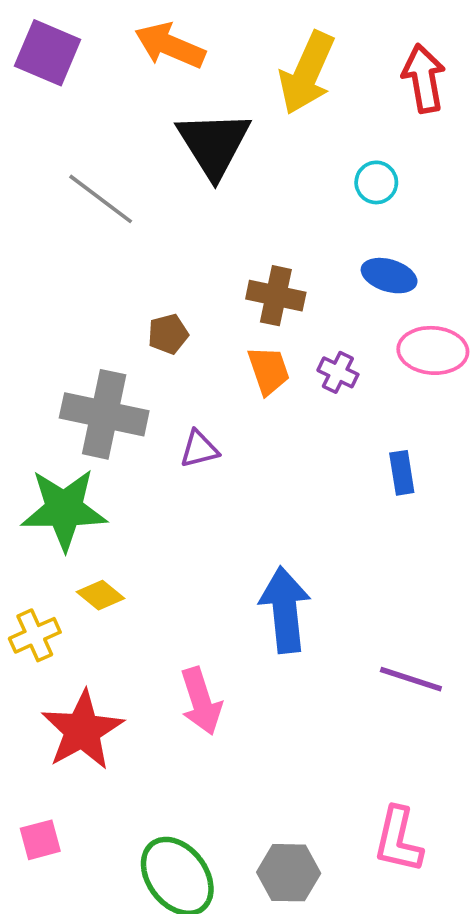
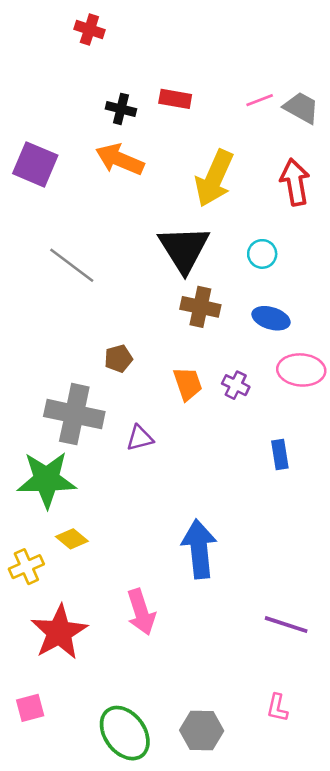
black triangle: (214, 144) -> (184, 249), moved
brown cross: (276, 296) -> (200, 307), moved
purple line: (411, 679) -> (286, 625), moved
pink L-shape: (398, 840) -> (277, 708), size x0.6

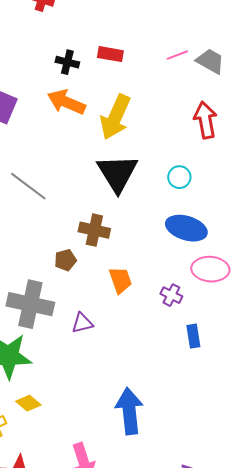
yellow arrow: (214, 178) -> (115, 117), moved
brown cross: (200, 307) -> (94, 230), moved
blue ellipse: (271, 318) -> (186, 228), size x1.4
purple cross: (236, 385) -> (171, 295), moved

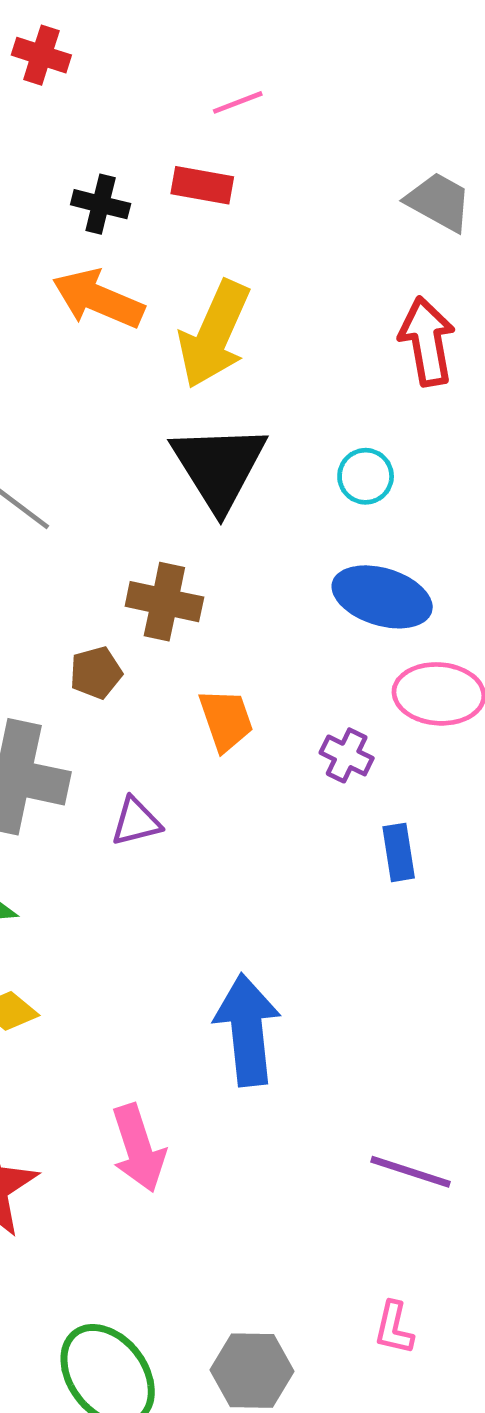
pink line: (177, 55) -> (238, 102), moved

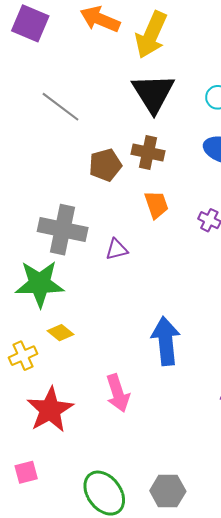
brown cross: (164, 602) -> (148, 152), moved
brown pentagon: (96, 673) -> (105, 165), moved, size x1.4

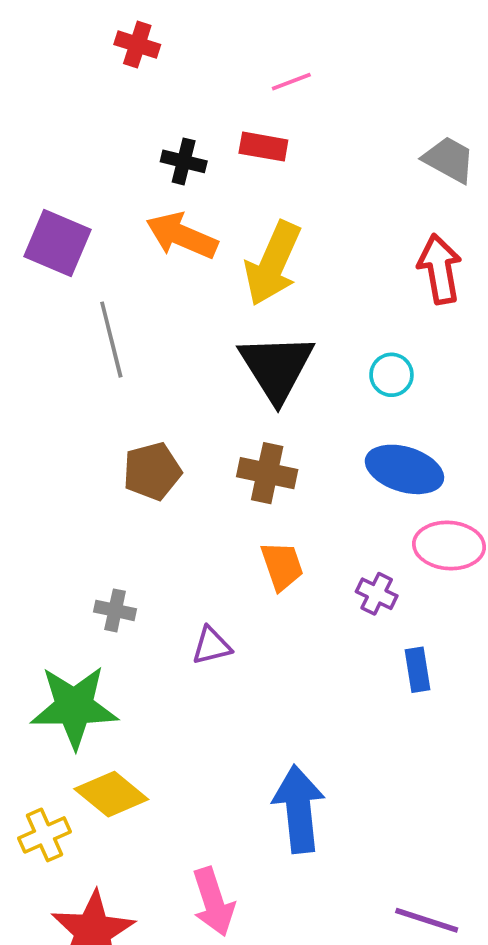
gray line: (60, 107) -> (111, 340), moved, turned 39
brown pentagon: (105, 165) -> (152, 471), moved
gray cross: (63, 230) -> (115, 610), size x0.5
yellow diamond: (60, 333) -> (111, 794), size x1.5

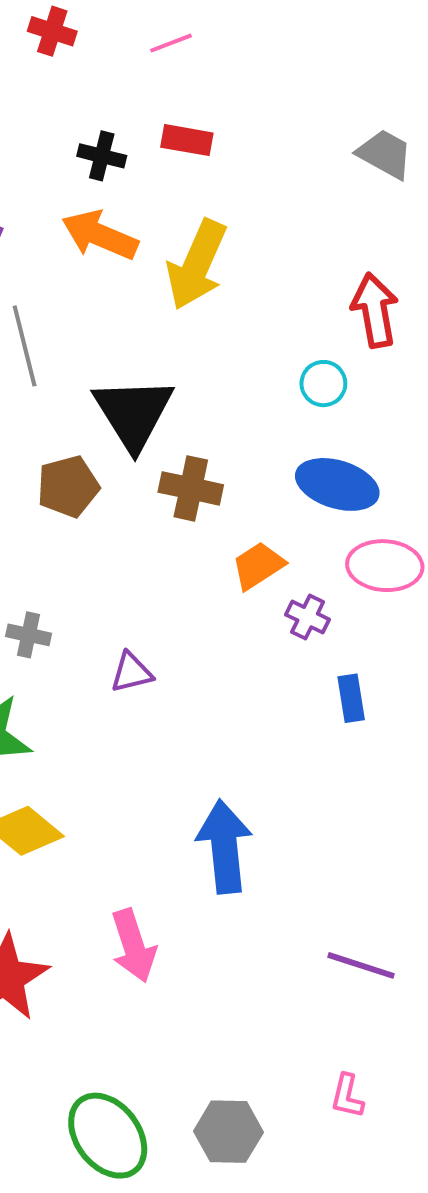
pink line: (291, 82) -> (171, 43), moved
red arrow: (440, 269) -> (375, 310), moved
black triangle: (276, 367) -> (133, 413), moved
orange trapezoid: (282, 566) -> (258, 566), moved, turned -104

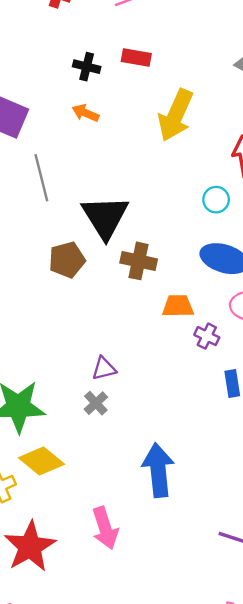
orange arrow: (100, 235) -> (85, 113), size x0.6
yellow arrow: (197, 265) -> (176, 115), moved
orange trapezoid: (258, 566) -> (178, 306), turned 32
gray cross: (29, 635) -> (96, 403), moved, turned 35

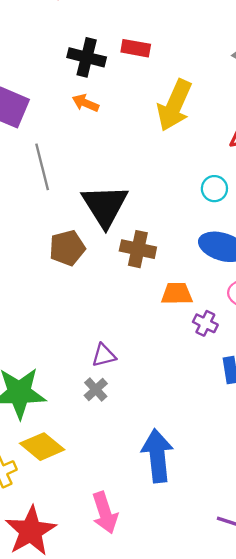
black cross: (87, 67) -> (87, 57), size x1.4

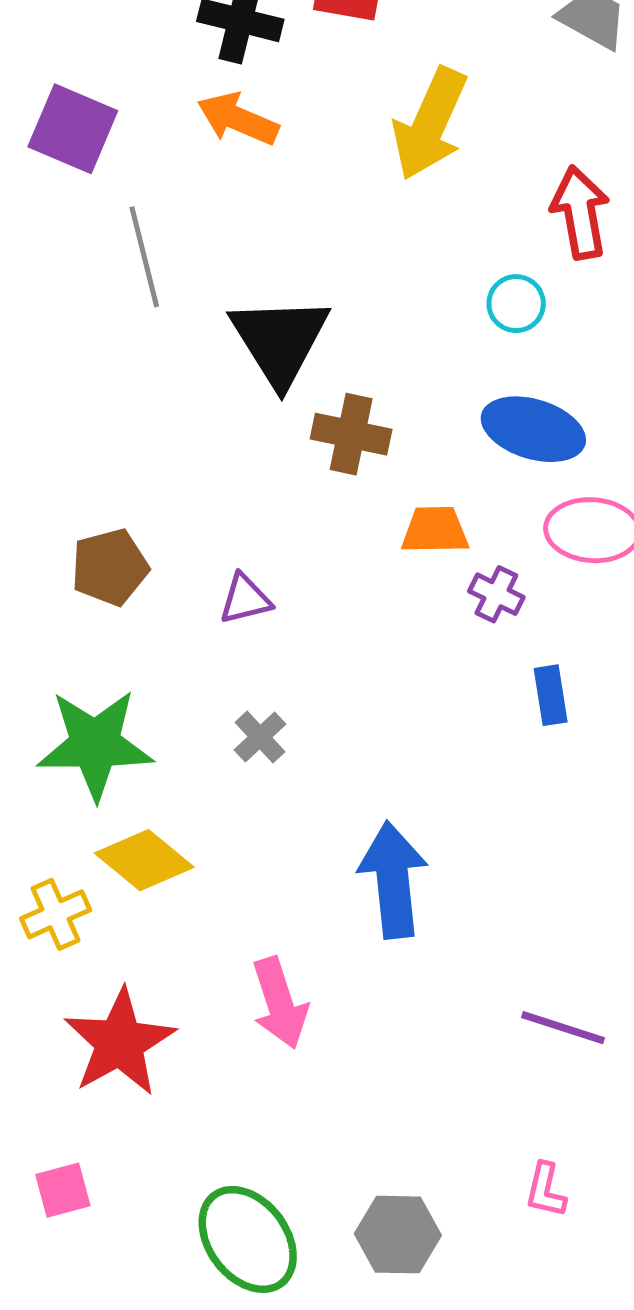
orange arrow: (85, 103) -> (238, 119), size x1.4
brown pentagon: (67, 248) -> (110, 567), moved
purple triangle: (104, 355) -> (245, 599), moved

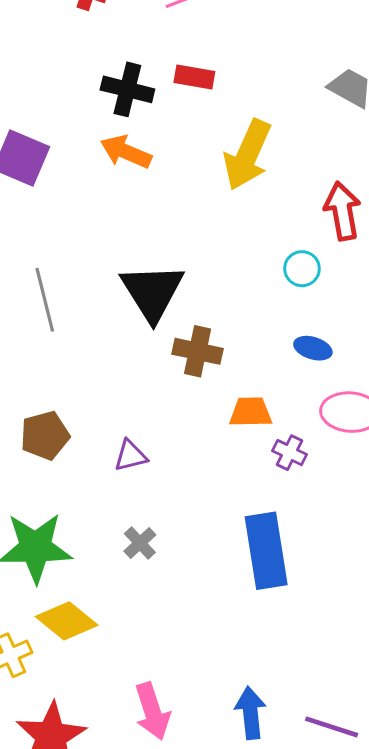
gray line: (144, 257) -> (45, 300), moved
blue ellipse: (533, 429) -> (313, 348), size x0.6
blue rectangle: (551, 695) -> (266, 551), moved, size x2.0
blue arrow: (393, 880) -> (251, 713), moved, size x0.7

